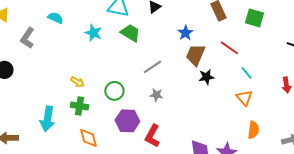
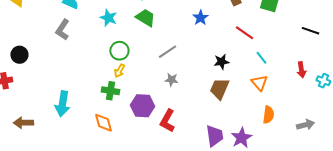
gray L-shape: (27, 38) -> (62, 30), moved
brown trapezoid: (195, 55) -> (219, 89), moved
yellow arrow: (77, 82) -> (119, 71), moved, turned 88
green circle: (114, 91) -> (119, 51), moved
green cross: (79, 106) -> (110, 91), moved

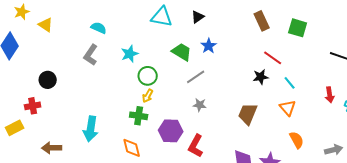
cyan star: (108, 18) -> (130, 54), moved, turned 30
green trapezoid: (145, 18) -> (182, 52), moved
blue star: (200, 18) -> (209, 46), moved
black star: (221, 62) -> (261, 77), moved
orange semicircle: (268, 115) -> (297, 140), turned -36

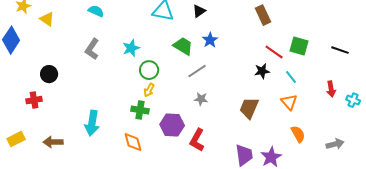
cyan semicircle: (99, 28) -> (96, 11), moved
green square: (298, 28) -> (299, 46), moved
yellow rectangle: (15, 128) -> (16, 139), moved

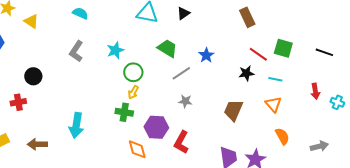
blue star: (210, 40) -> (206, 55), moved
cyan line: (291, 77) -> (275, 79), turned -40
orange diamond: (133, 142) -> (137, 149), moved

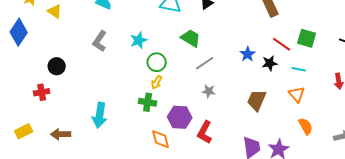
blue star: (206, 55) -> (248, 54), moved

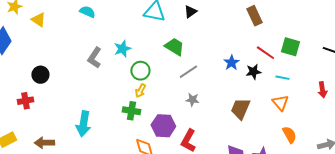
gray L-shape: (100, 41) -> (94, 58), moved

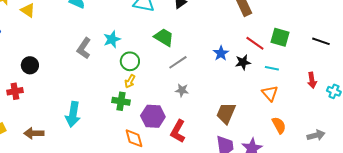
brown trapezoid: (240, 109) -> (226, 113), moved

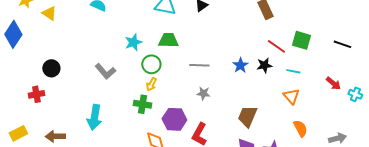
green trapezoid: (164, 37) -> (168, 40), moved, turned -30
gray L-shape: (84, 48) -> (105, 71), moved, turned -75
blue star: (221, 53) -> (240, 65), moved
gray line: (178, 62) -> (199, 65), turned 36
red arrow: (312, 80) -> (333, 83), turned -42

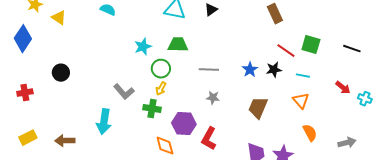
gray L-shape: (105, 71) -> (124, 92), moved
red cross: (36, 94) -> (25, 93), moved
brown trapezoid: (247, 116) -> (258, 108), moved

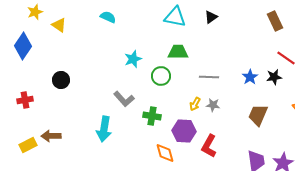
cyan star: (143, 47) -> (133, 59), moved
yellow arrow: (161, 89) -> (195, 104), moved
brown arrow: (65, 141) -> (51, 136), moved

